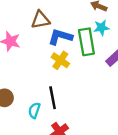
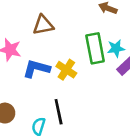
cyan star: (101, 28) -> (116, 48), moved
blue L-shape: (60, 37) -> (36, 69), moved

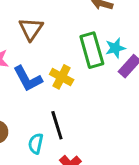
brown triangle: (43, 25) -> (31, 29), turned -40
blue L-shape: (36, 69) -> (28, 79), turned -128

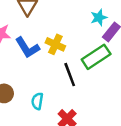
green rectangle: (92, 50) -> (96, 57), moved, turned 76
black line: (57, 125) -> (70, 75), moved

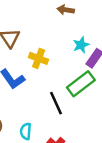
yellow cross: (55, 44) -> (39, 58), moved

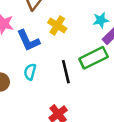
cyan semicircle: (26, 131) -> (30, 72), moved

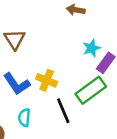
yellow cross: (57, 25) -> (47, 80), moved

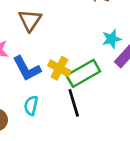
green rectangle: (91, 90) -> (83, 73), moved

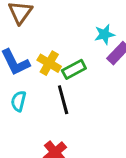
green rectangle: (83, 73) -> (74, 69), size x0.7

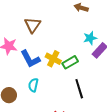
black line: (63, 100) -> (79, 89), moved

